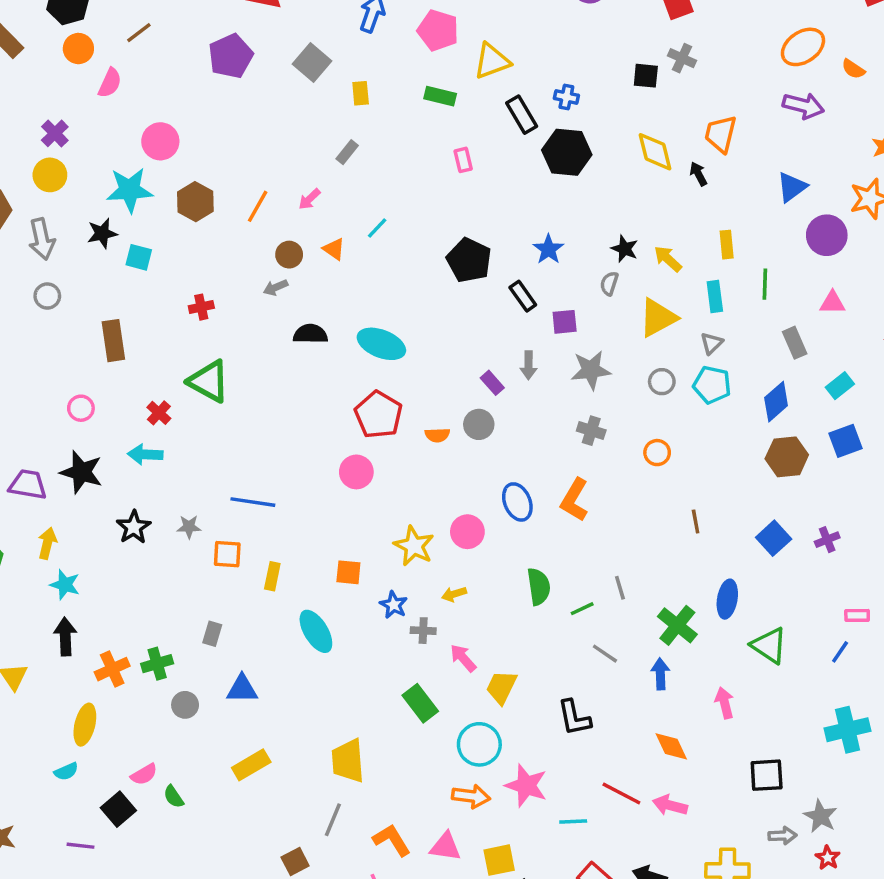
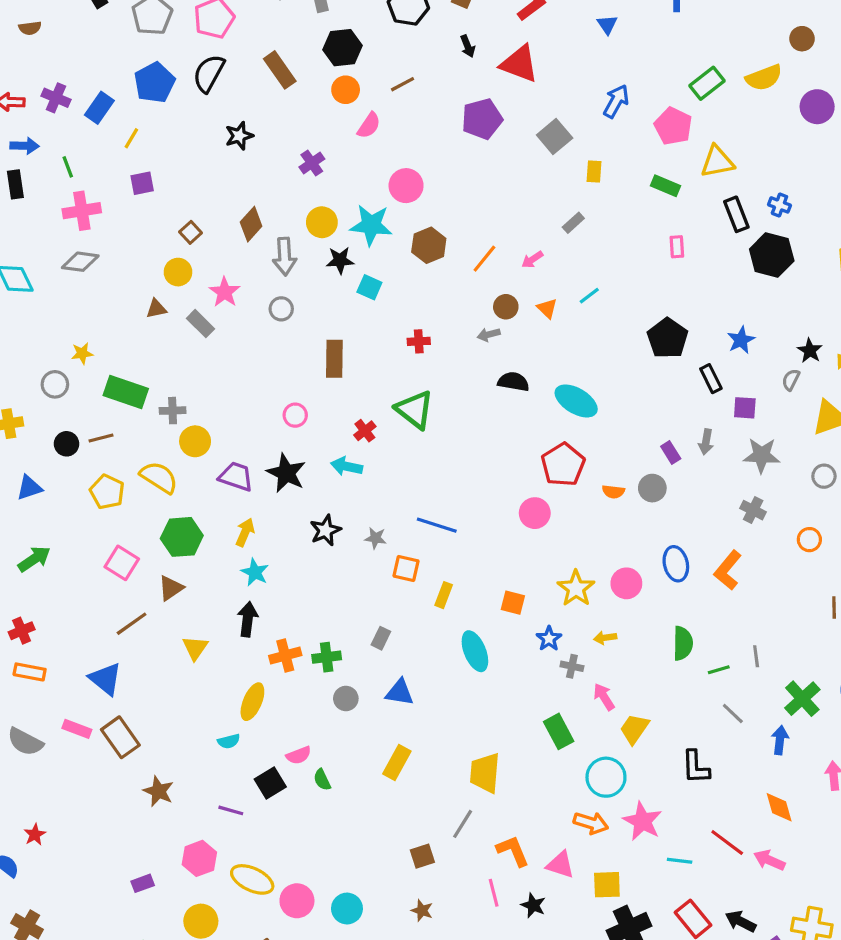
yellow circle: (50, 175) -> (322, 222), moved
yellow rectangle: (251, 765) -> (397, 762), turned -40

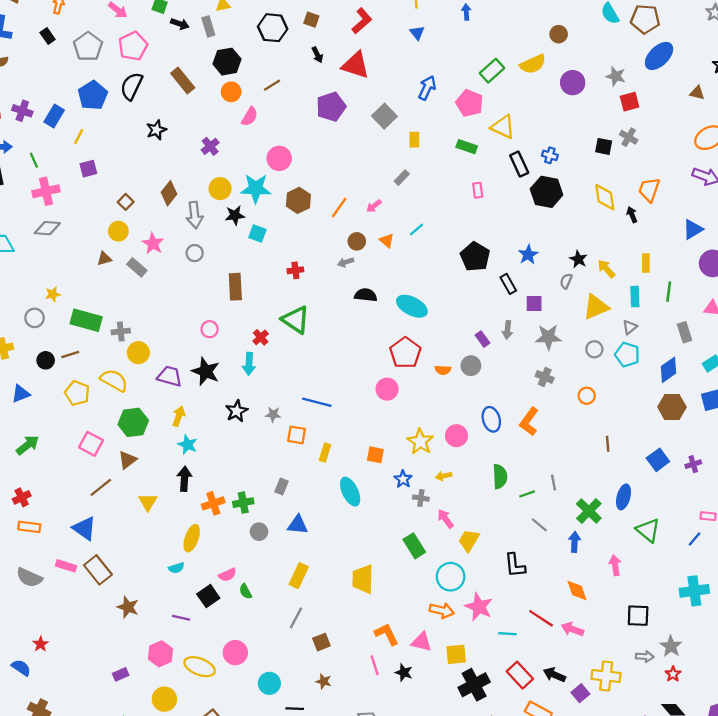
yellow triangle: (717, 162) -> (503, 127), turned 40
cyan arrow: (347, 466) -> (249, 364), turned -95
gray line: (463, 824) -> (296, 618), moved
pink circle: (297, 901) -> (235, 653), moved

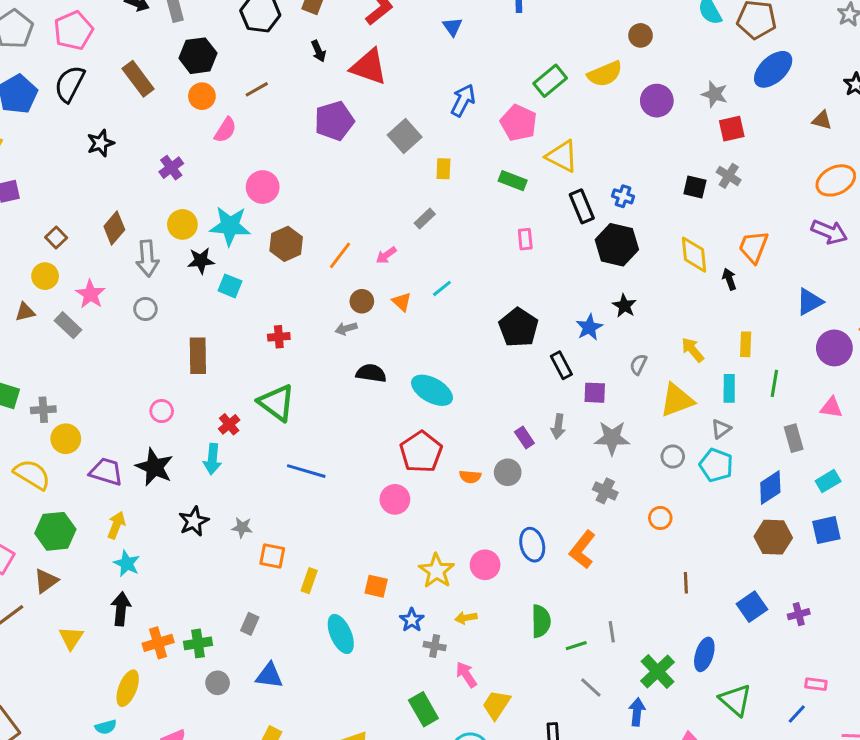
black star: (578, 259) -> (624, 306), moved
blue line: (317, 402) -> (306, 471), moved

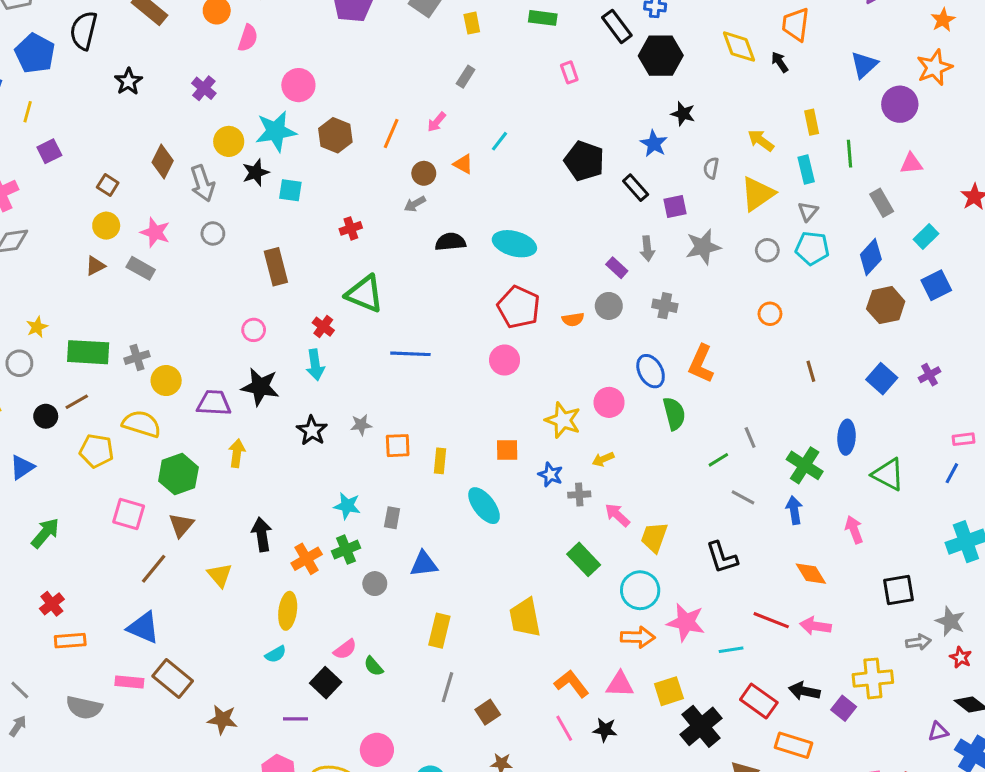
gray cross: (605, 491) -> (665, 306), moved
cyan star: (127, 563) -> (347, 506), moved
green semicircle: (541, 621) -> (674, 414), moved

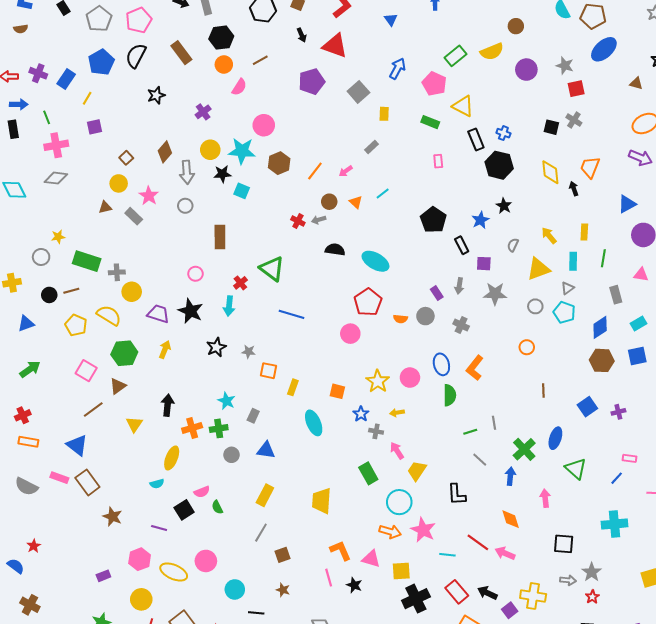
red cross: (351, 228) -> (298, 221), moved, turned 32

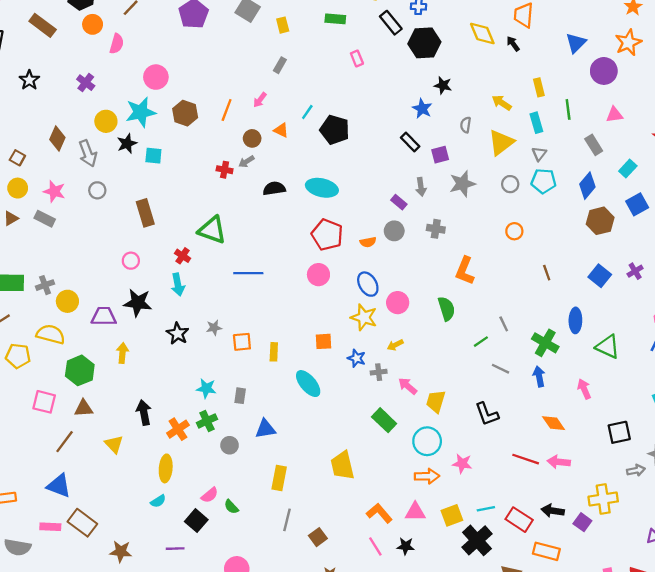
black pentagon: (433, 220) -> (335, 130), moved
blue ellipse: (441, 364) -> (368, 284), moved
brown triangle: (118, 386) -> (84, 408), turned 48
pink star: (423, 530) -> (462, 464), size x0.7
cyan line: (447, 555) -> (486, 509), moved

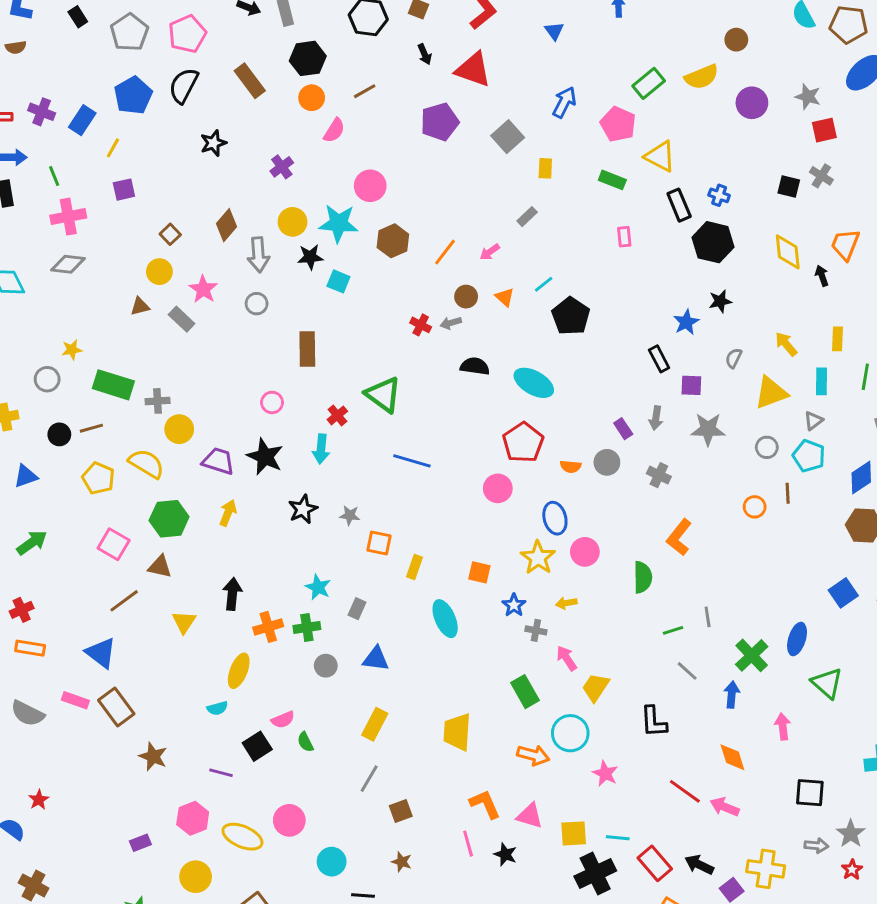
black star: (443, 85) -> (720, 301), turned 30
brown line: (547, 273) -> (788, 493), moved
orange arrow: (427, 476) -> (533, 755), moved

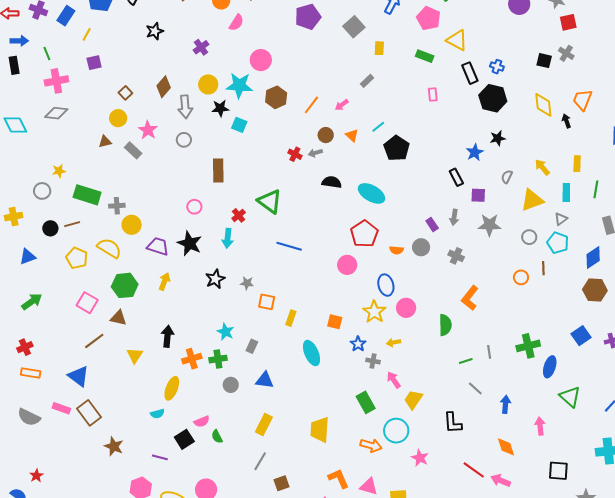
green cross: (752, 655) -> (528, 346), moved, turned 30

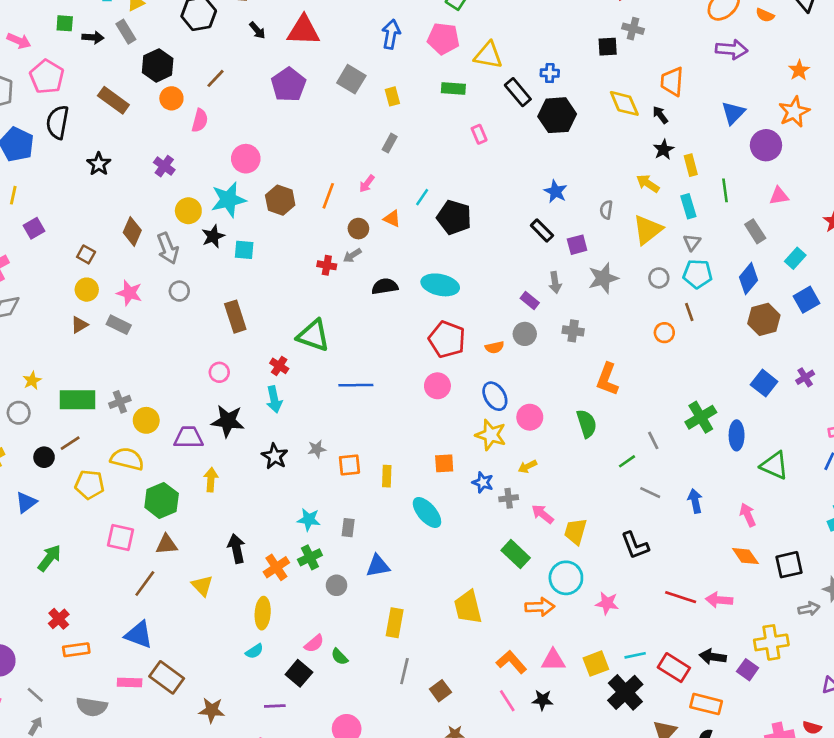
black star: (498, 138) -> (664, 150), moved
orange diamond: (506, 447) -> (745, 556), moved

